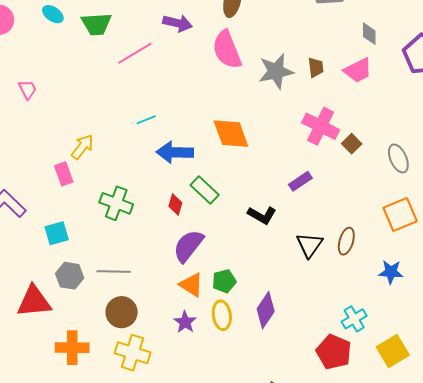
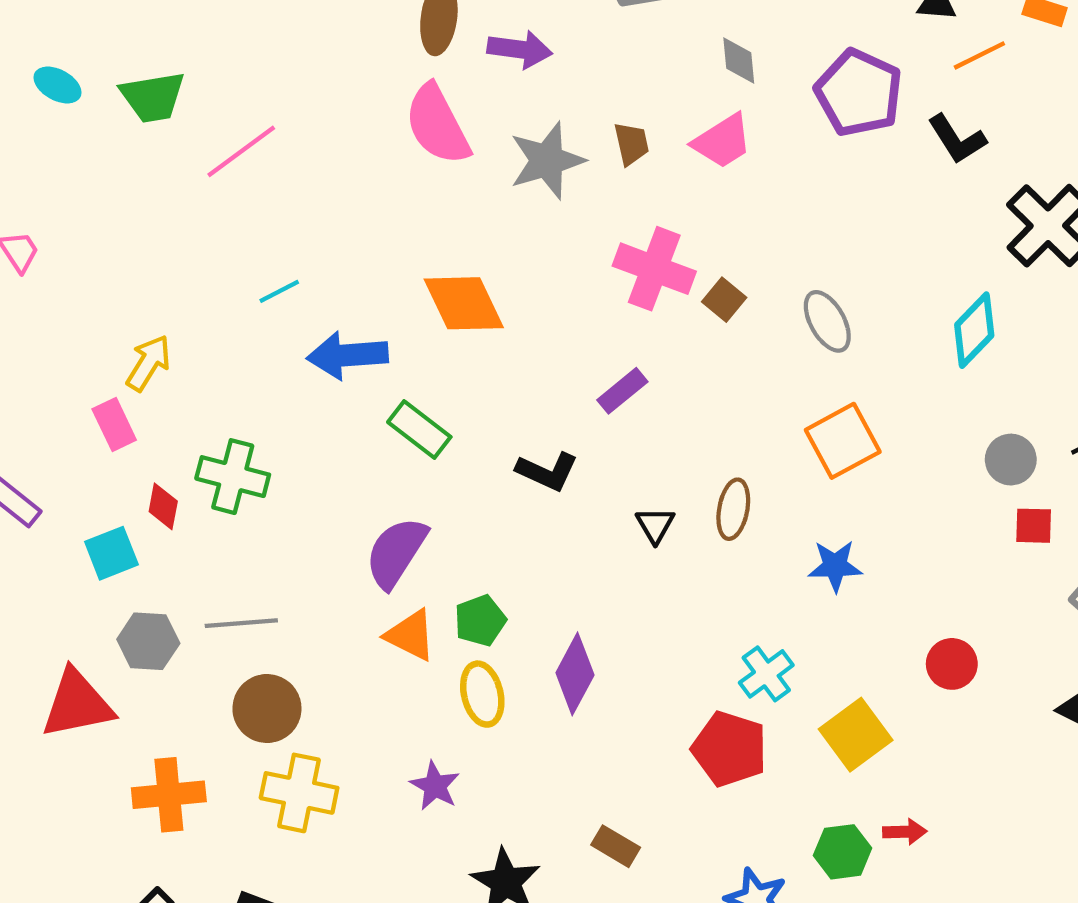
purple arrow: (177, 23) -> (520, 49), moved
red diamond: (175, 204) -> (163, 506), moved
black triangle: (309, 245) -> (655, 525), size x0.7
purple star: (185, 322) -> (435, 786), moved

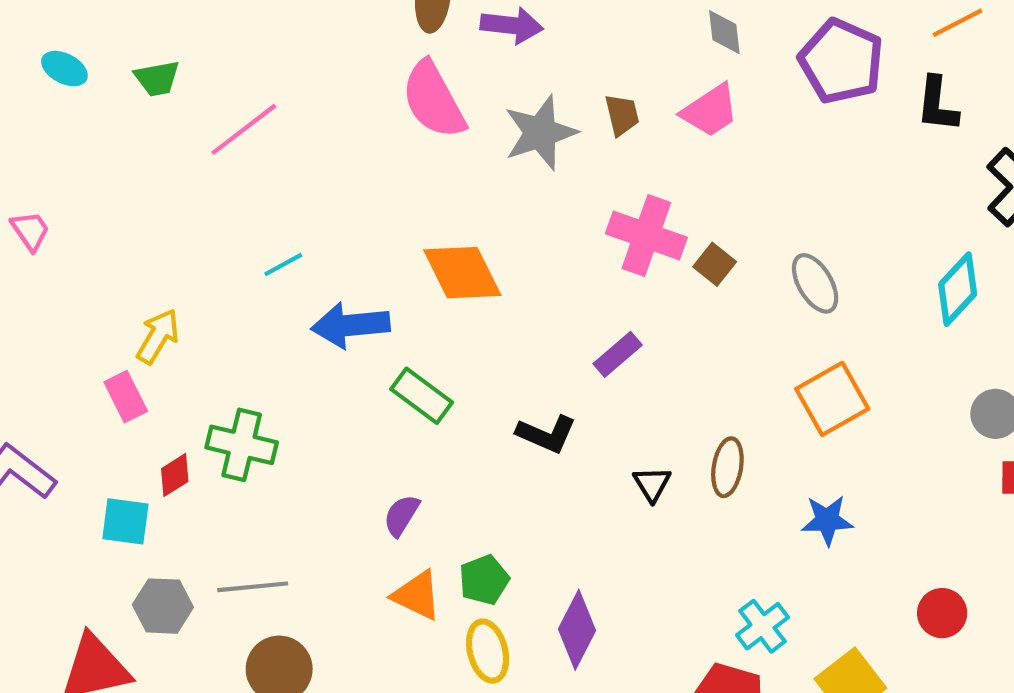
green trapezoid: (153, 97) -> (157, 78), size x0.7
black L-shape: (957, 139) -> (937, 104), turned 40
red diamond: (163, 506) -> (175, 475), turned 48
purple semicircle: (396, 552) -> (401, 515), size x0.6
cyan square: (111, 553) -> (125, 521), turned 30

